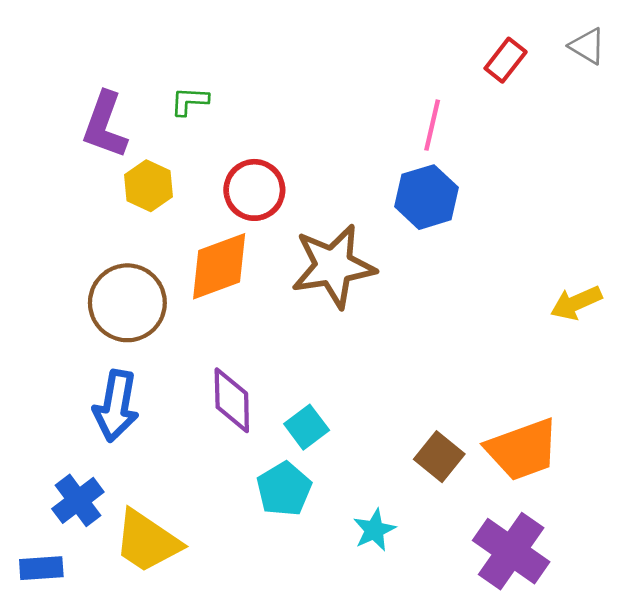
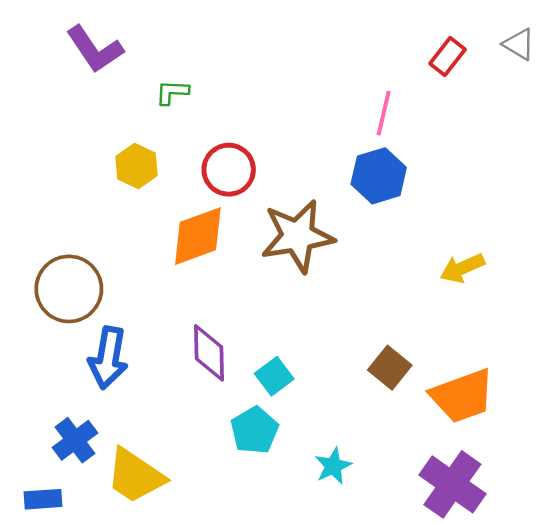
purple L-shape: (105, 125) -> (95, 49), moved, turned -54
brown circle: (127, 303) -> (69, 289), moved
yellow arrow: (576, 303) -> (462, 268), moved
brown square: (439, 457) -> (390, 368), moved

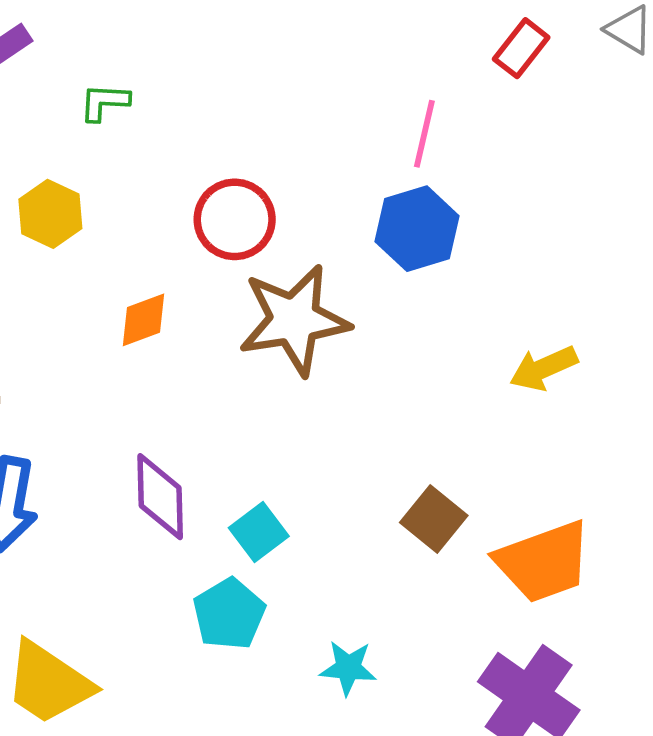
red circle: (229, 170) -> (235, 219), moved
orange diamond: (198, 236) -> (143, 320), size x0.6
cyan star: (333, 466) -> (348, 668), turned 30

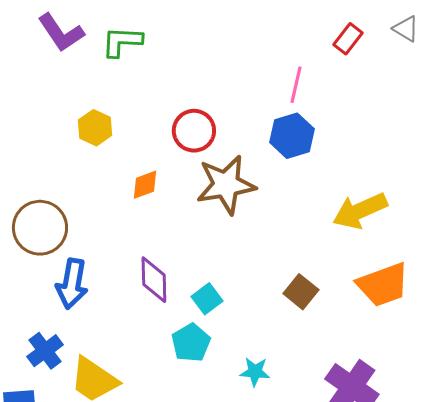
green L-shape: (104, 102) -> (122, 42), moved, size x1.5
yellow arrow: (544, 368) -> (360, 211), size x1.5
orange trapezoid: (544, 562) -> (383, 285), moved

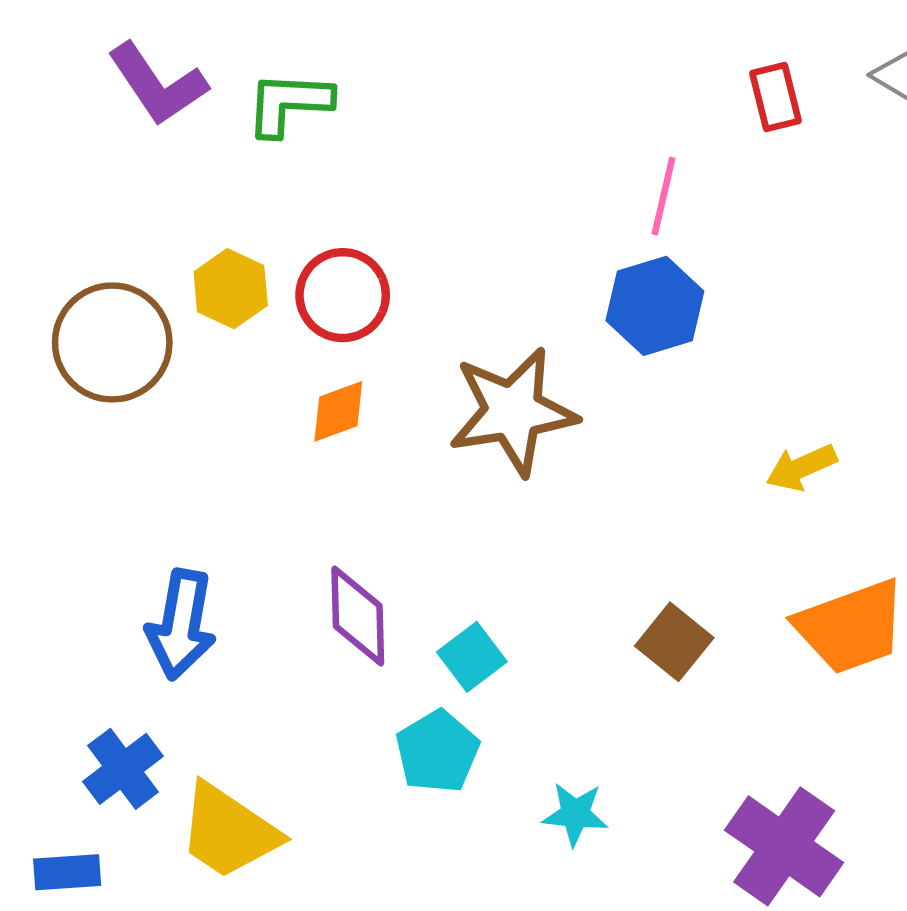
red rectangle: (348, 39) -> (775, 97), turned -52
red circle: (194, 131) -> (343, 295), moved
yellow arrow: (360, 211) -> (801, 467), size x0.6
brown circle: (40, 228) -> (112, 342), moved

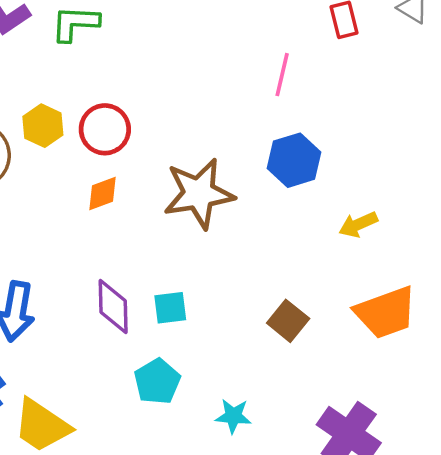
blue hexagon: (655, 306) -> (294, 160), moved
cyan square: (472, 657) -> (170, 308), moved, turned 30

